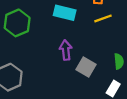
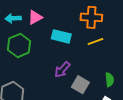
purple arrow: (66, 50) -> (62, 70), turned -132

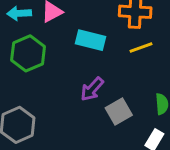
gray square: (80, 85) -> (119, 111), turned 30

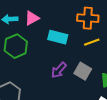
gray square: (119, 111) -> (83, 71), moved, turned -30

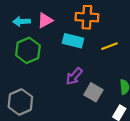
orange cross: (88, 18) -> (87, 17), moved
gray square: (83, 71) -> (93, 92), moved

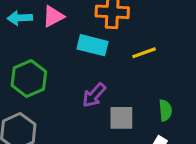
green hexagon: (28, 50) -> (29, 79), moved
gray square: (93, 92) -> (121, 118), turned -30

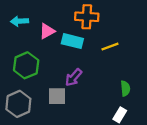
pink triangle: (53, 16) -> (47, 31), moved
gray square: (121, 118) -> (57, 96), moved

